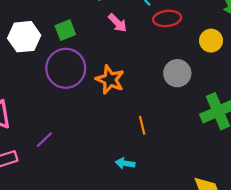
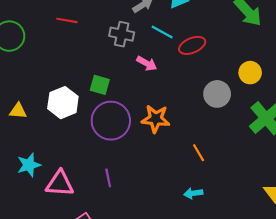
green square: (65, 30) -> (100, 85), turned -36
yellow circle: (211, 41) -> (250, 73), moved
purple line: (44, 140) -> (108, 178), moved, turned -42

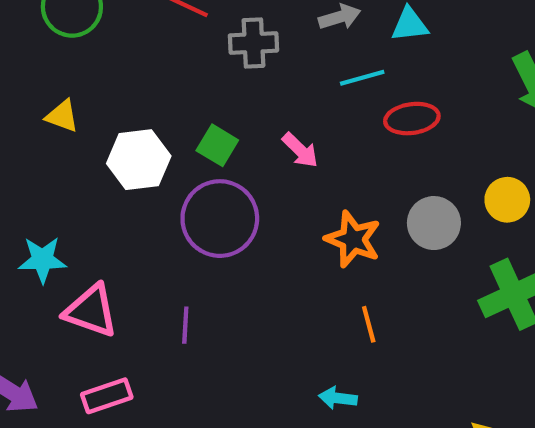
cyan line: (162, 32) -> (362, 78), turned -60
gray cross: (122, 34) -> (253, 43), moved, turned -30
pink arrow: (147, 63) -> (300, 150), moved
yellow triangle: (18, 111) -> (62, 116), moved
orange star: (156, 119) -> (353, 239), moved

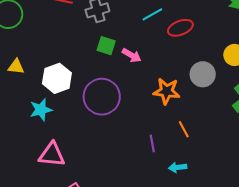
green square: (217, 145) -> (106, 46), moved
cyan star: (42, 260) -> (41, 110), moved
purple line: (185, 325) -> (152, 143), moved

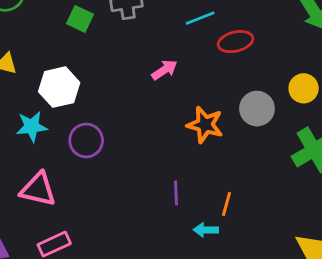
green square: (106, 46) -> (80, 19), moved
pink arrow: (132, 55) -> (164, 70), turned -72
purple circle: (102, 97) -> (86, 140), moved, size x0.7
orange line: (184, 129) -> (226, 204), moved, turned 36

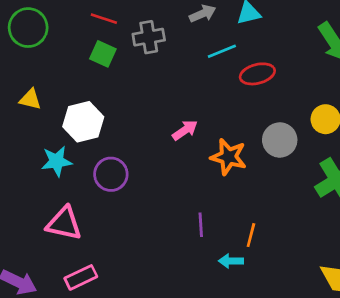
pink arrow: (164, 70) -> (185, 130), moved

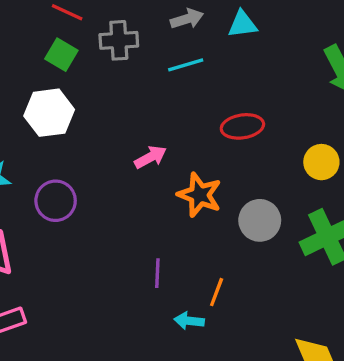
cyan line: (222, 51) -> (186, 65), moved
red ellipse: (257, 74) -> (242, 126), moved
white hexagon: (83, 122) -> (49, 113), moved
gray circle: (280, 140) -> (260, 220), moved

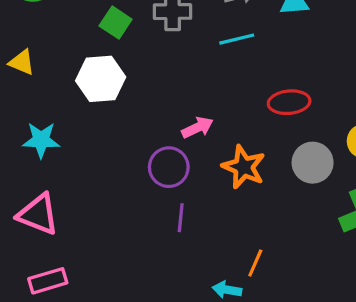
purple circle: (56, 201) -> (169, 167), moved
gray circle: (260, 220) -> (313, 163), moved
purple line: (157, 273) -> (181, 218), moved

